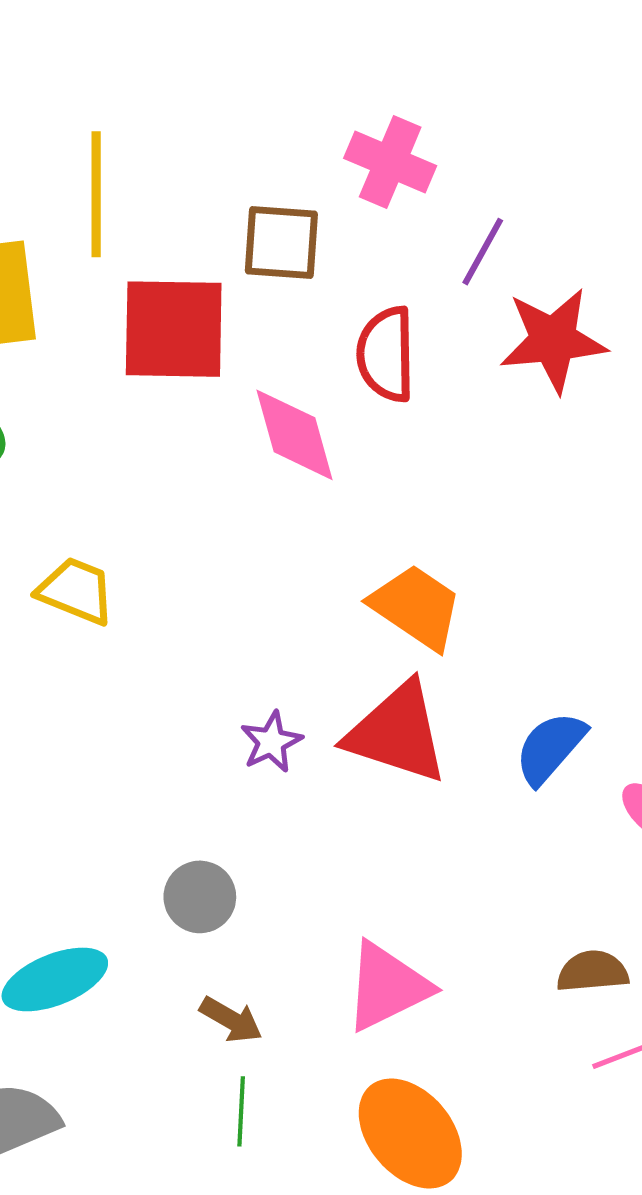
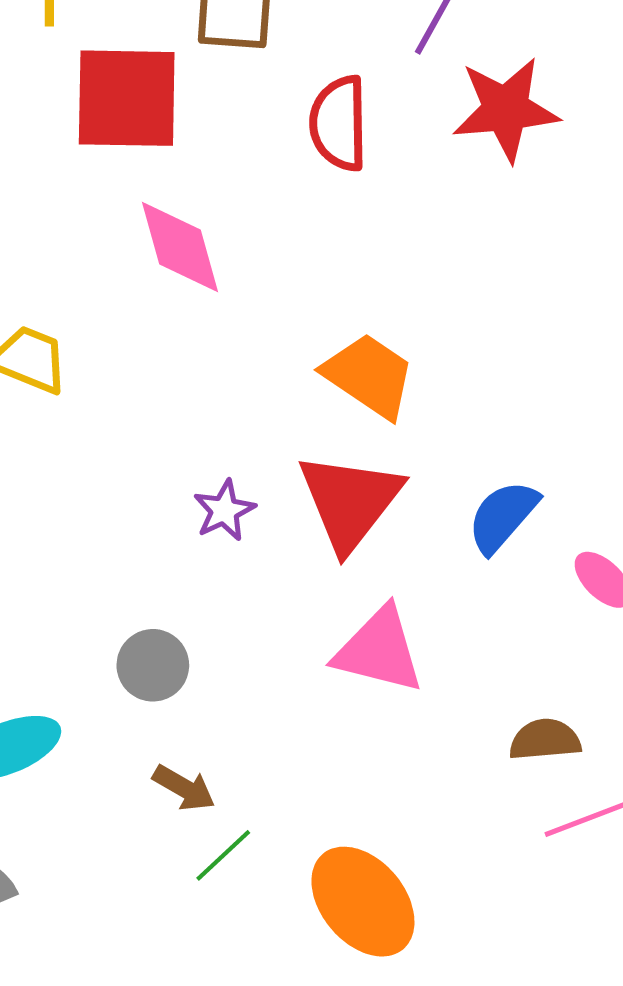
pink diamond: (294, 435) -> (180, 247), moved
red triangle: (397, 733) -> (350, 501), turned 50
pink triangle: (387, 987) -> (379, 650), moved, turned 40
green line: (241, 1111) -> (223, 855), moved, turned 44

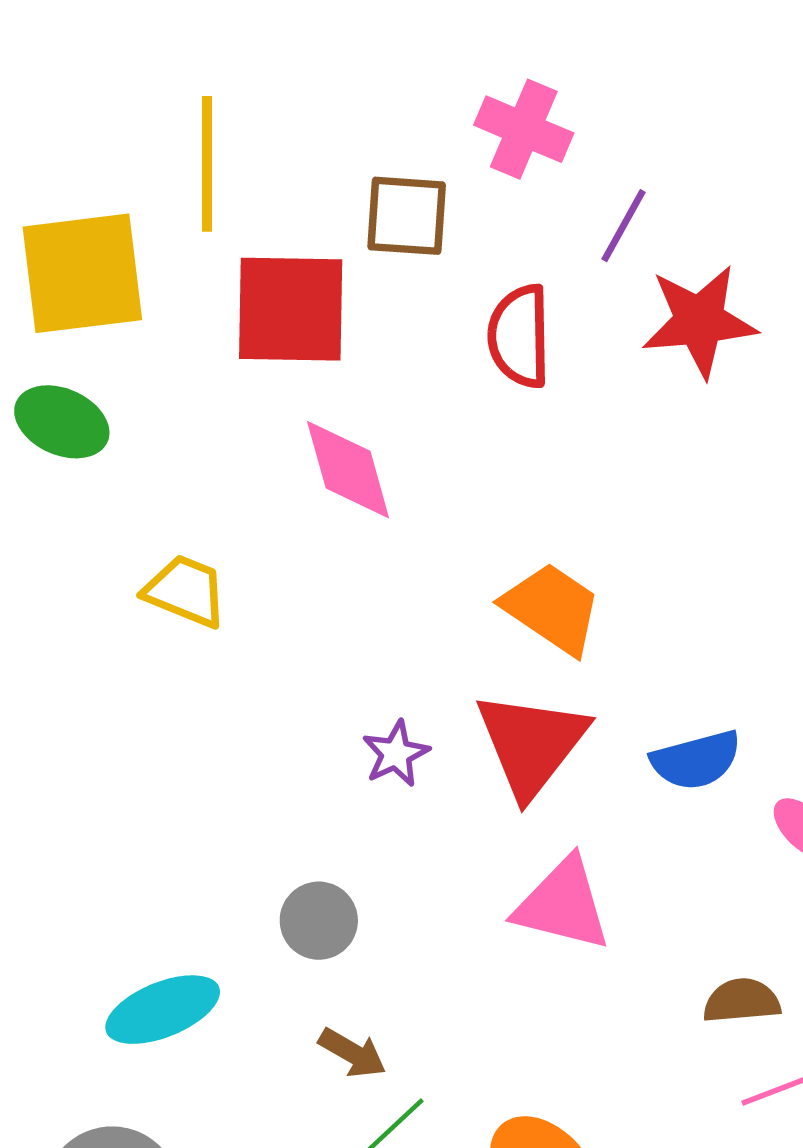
blue semicircle: (503, 516) -> (696, 760), turned -146

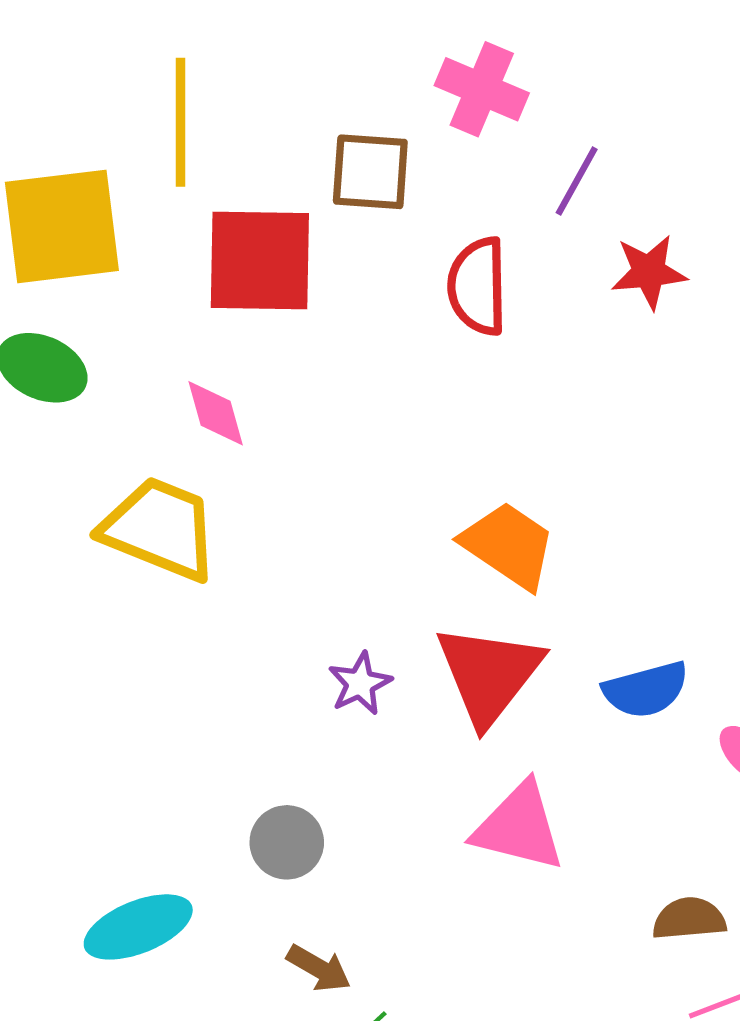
red star: (699, 321) -> (649, 272), size x0.7
pink diamond: (348, 470) -> (216, 413), moved, size x0.7
yellow trapezoid: (185, 591) -> (160, 529), size x1.5

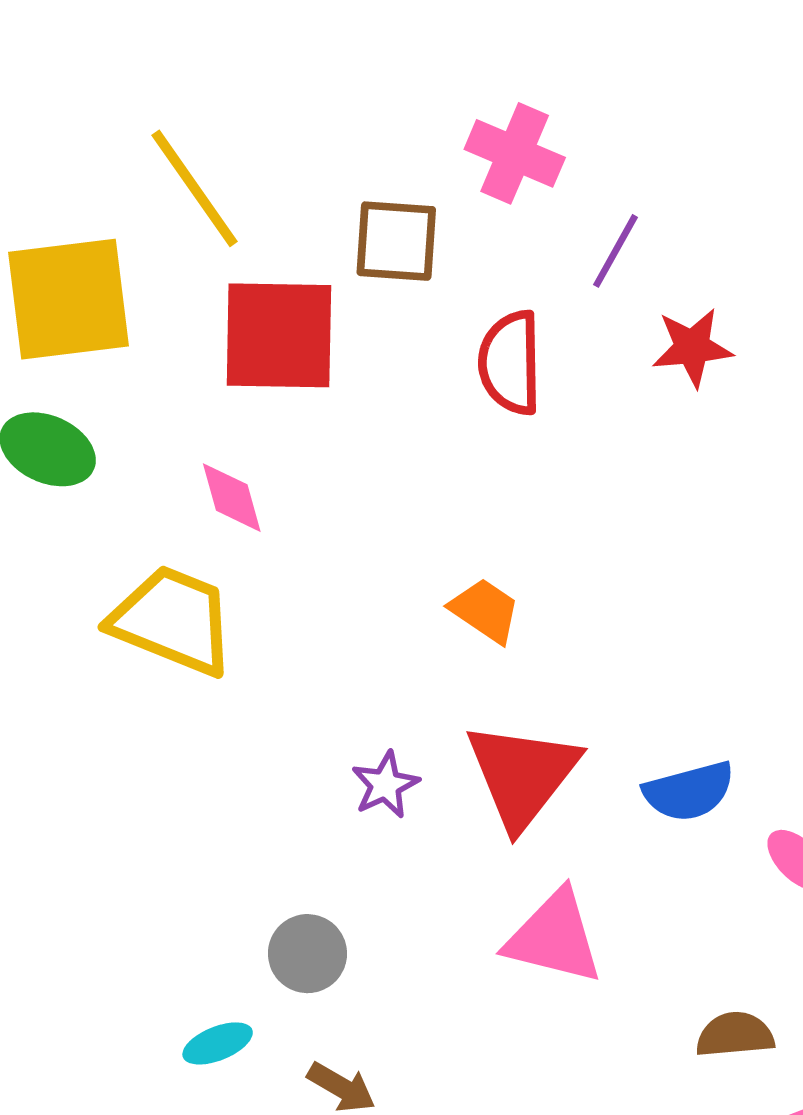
yellow line: (180, 122) -> (195, 188), turned -35
orange trapezoid: (509, 545) -> (485, 610), moved, size x0.7
cyan ellipse: (138, 927) -> (218, 1043), moved, size x0.6

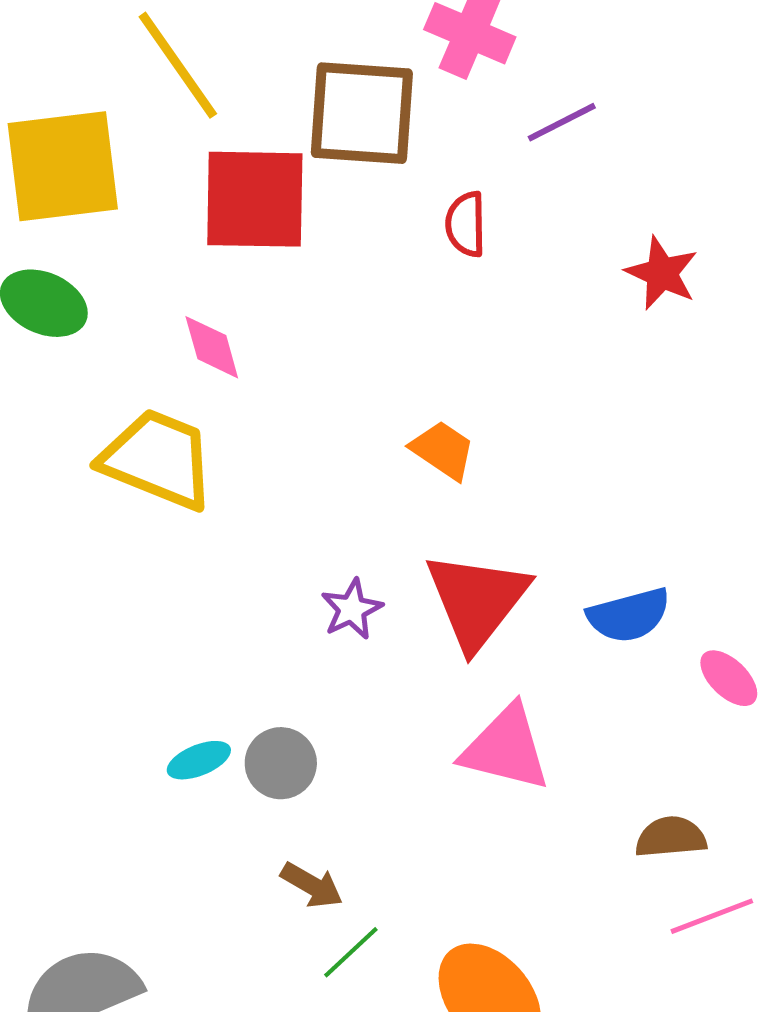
brown square: (396, 241) -> (362, 113), size x1.4
purple line: (616, 251) -> (562, 122), turned 34
red star: (692, 347) -> (662, 273), moved, turned 30
red semicircle: (510, 363) -> (466, 224), size x0.7
cyan ellipse: (218, 1043) -> (199, 760), moved

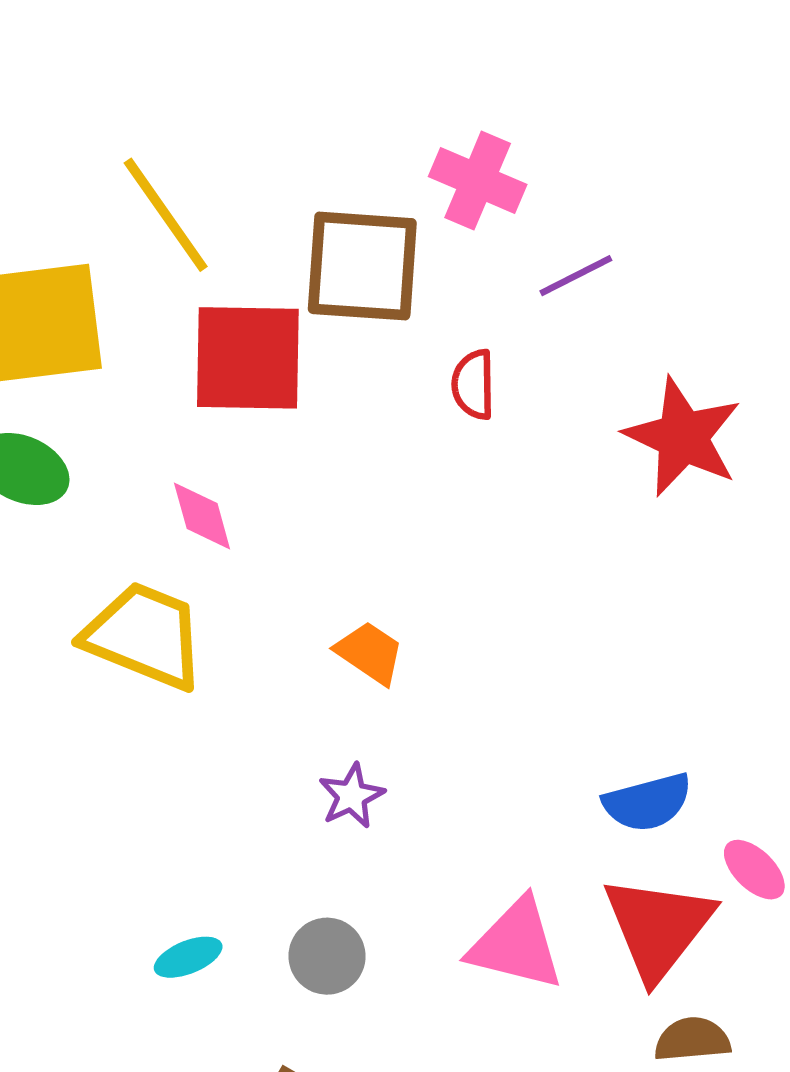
red star: (662, 273) -> (683, 437), size x1.5
orange trapezoid: (443, 450) -> (370, 653), moved
red triangle: (477, 600) -> (658, 927), moved
gray circle: (281, 763) -> (327, 956), moved

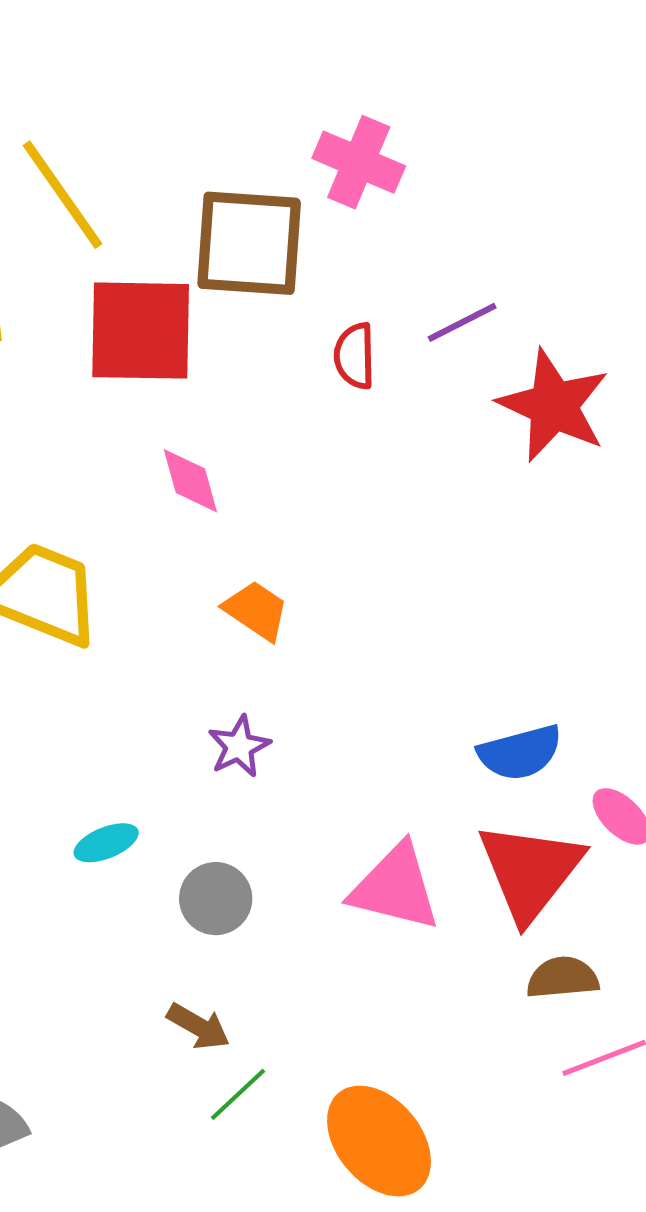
purple line: (576, 276) -> (462, 322), moved
pink diamond: (202, 516) -> (190, 481), moved
cyan ellipse: (188, 957) -> (106, 843), moved

